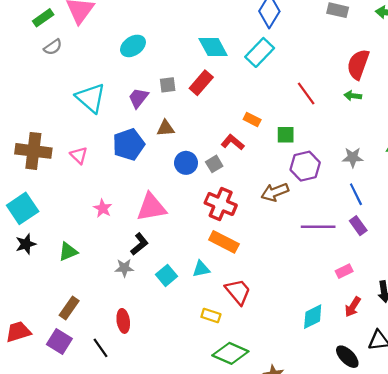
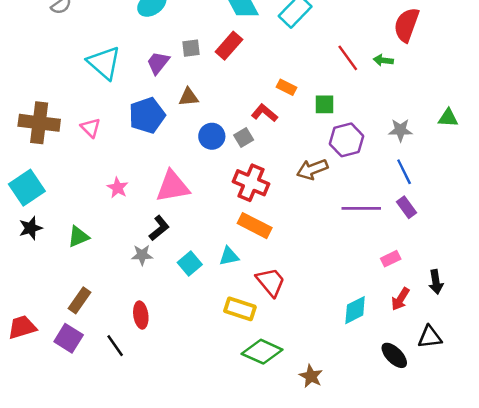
green arrow: (353, 96) -> (383, 60), moved
yellow rectangle: (211, 316) -> (240, 309), size x1.4

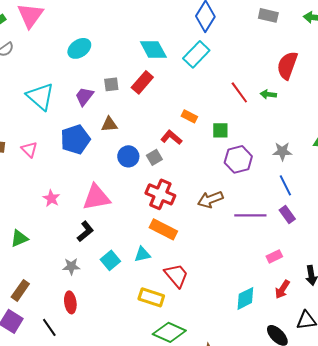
brown arrow: (312, 169) -> (210, 199), moved
gray star: (142, 255) -> (71, 266), moved

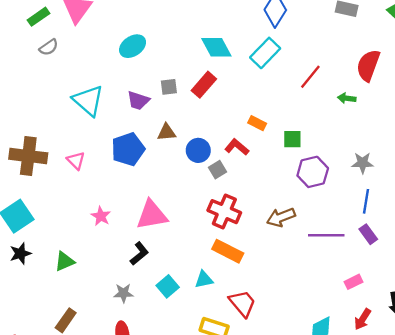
red line: (239, 92) -> (310, 77), moved, turned 75
purple trapezoid: (84, 96) -> (138, 101), turned -110
blue circle: (128, 156) -> (198, 150), moved
blue line: (285, 185) -> (366, 201), turned 35

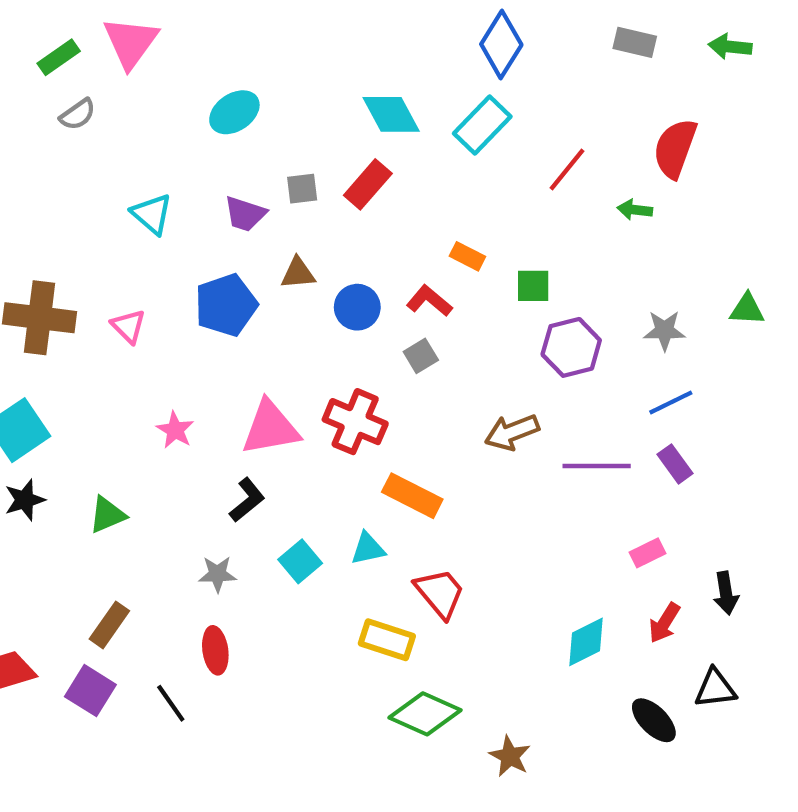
cyan triangle: (88, 101) -> (152, 214), size x0.7
gray square: (218, 170) -> (421, 356), moved
blue line: (366, 201) -> (671, 402), turned 55
red cross: (224, 212) -> (355, 422), moved

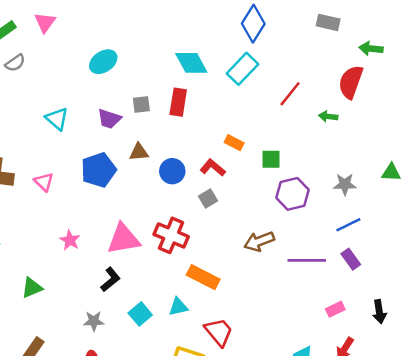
pink triangle: (131, 42) -> (45, 22), size x0.7
green arrow: (730, 47) -> (371, 49), moved
red rectangle: (368, 184) -> (178, 102), turned -32
black arrow: (726, 593) -> (379, 312), moved

